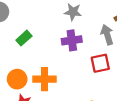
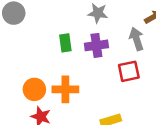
green rectangle: (24, 38) -> (65, 43), moved, turned -56

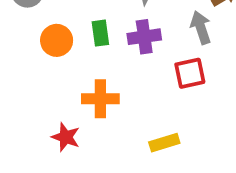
orange circle: (34, 89) -> (57, 40), moved

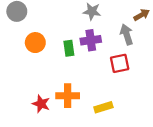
green rectangle: (100, 33) -> (69, 48), moved
orange cross: (100, 99) -> (68, 96), moved

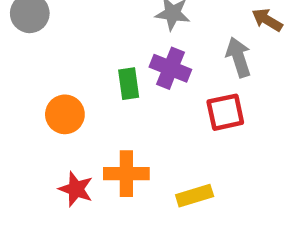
brown arrow: (142, 15) -> (267, 20), turned -119
purple cross: (91, 40) -> (170, 68), turned 30
orange circle: (35, 43) -> (65, 114), moved

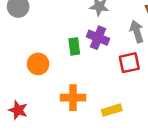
red star: (76, 189) -> (18, 110), moved

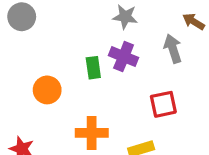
red square: (129, 63) -> (163, 104), moved

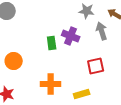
gray star: (125, 17) -> (87, 11), moved
orange circle: (47, 90) -> (14, 61), moved

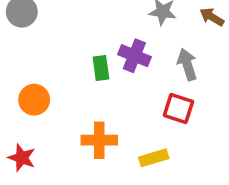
gray arrow: (102, 31) -> (187, 64), moved
red square: (96, 66) -> (178, 108), turned 30

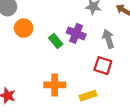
green rectangle: (101, 68) -> (56, 41), turned -32
orange circle: (34, 100) -> (24, 28), moved

